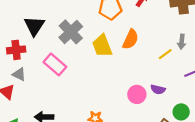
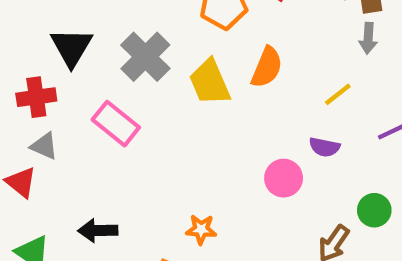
gray arrow: (182, 42) -> (368, 38), moved
purple semicircle: (158, 89) -> (324, 147), moved

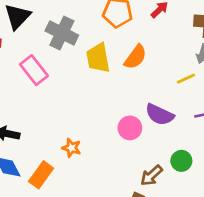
gray cross: (145, 57) -> (62, 33), turned -32
yellow line: (338, 94) -> (186, 79), moved
purple semicircle: (324, 147) -> (160, 115), size x1.5

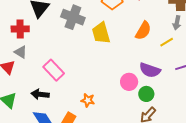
orange semicircle: (135, 57) -> (143, 31), moved
pink rectangle: (34, 70) -> (54, 70), moved
green circle: (181, 161) -> (146, 94), moved

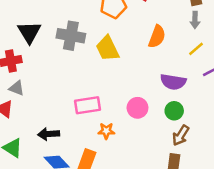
yellow line: (167, 42) -> (196, 49), moved
pink rectangle: (54, 70) -> (88, 105), moved, turned -45
pink circle: (129, 82) -> (137, 108), moved

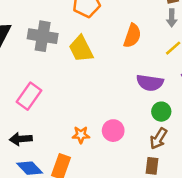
pink rectangle: (88, 105) -> (29, 96), moved, turned -45
pink circle: (137, 108) -> (113, 131), moved
green circle: (174, 111) -> (161, 112), moved

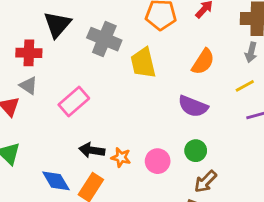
purple semicircle: (150, 83) -> (193, 106), moved
green circle: (161, 112) -> (196, 151), moved
black arrow: (21, 139) -> (92, 150), moved

